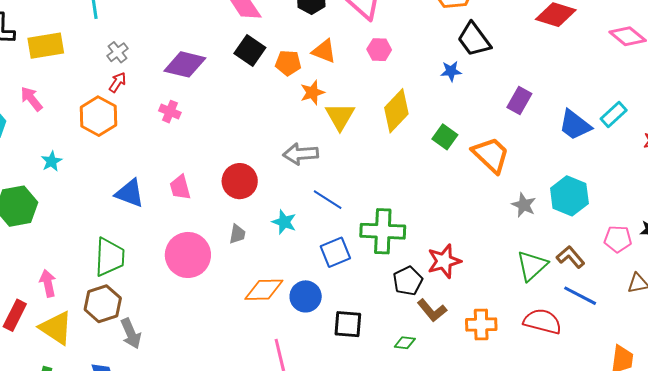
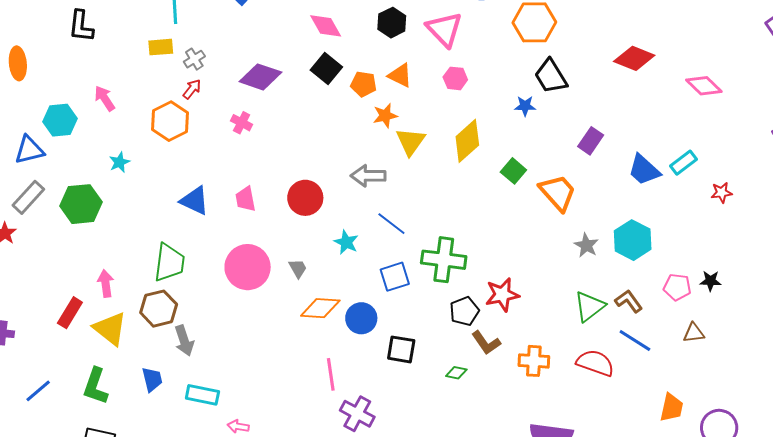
yellow rectangle: (46, 46) -> (161, 47), moved, size x0.7
gray trapezoid: (237, 234) -> (298, 268), moved, turned -45

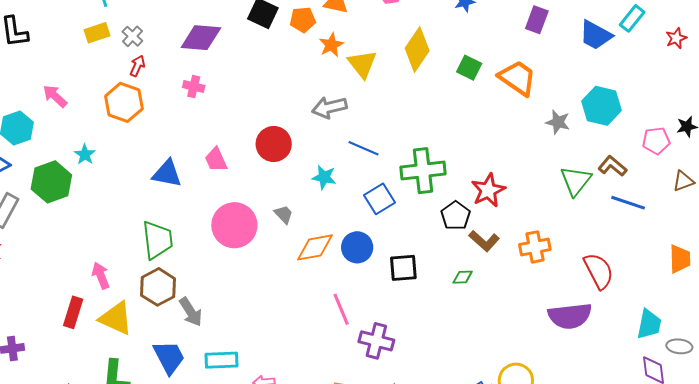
green hexagon: (81, 204) -> (51, 182), moved
red semicircle: (595, 363) -> (599, 271), moved, turned 57
blue trapezoid: (152, 379) -> (169, 357), size x1.4

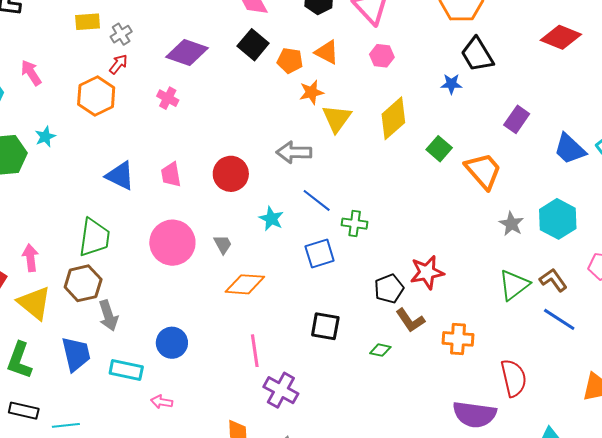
green cross: (423, 171) -> (355, 224), moved, size x0.6
blue circle: (357, 247) -> (172, 343), moved

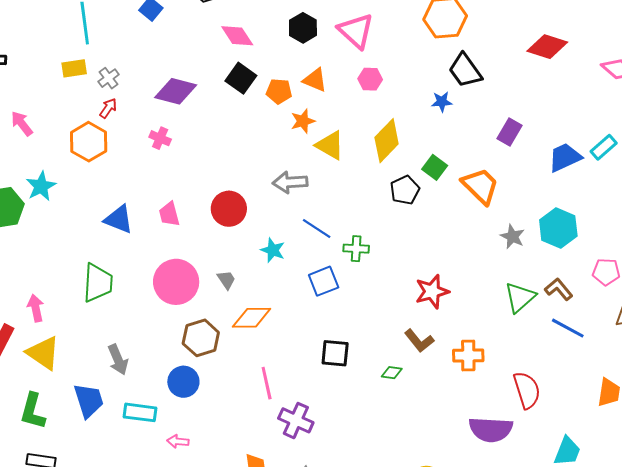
yellow triangle: (337, 119) -> (330, 145), turned -32
cyan star: (45, 137) -> (41, 186), size x1.4
blue trapezoid: (570, 149) -> (565, 157), turned 117
brown hexagon: (83, 283) -> (201, 338), moved
black pentagon: (389, 289) -> (405, 190), moved

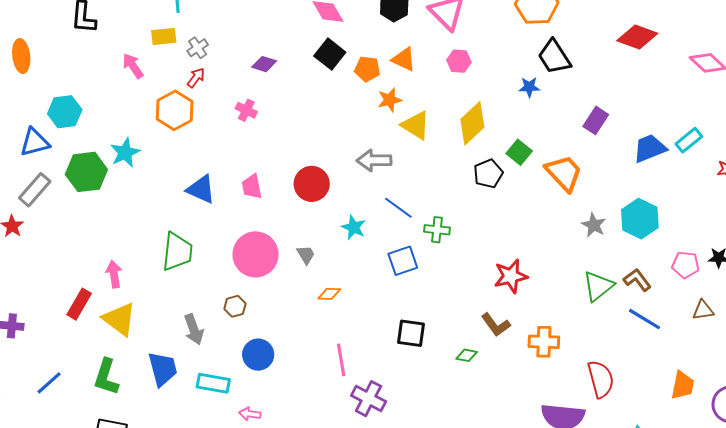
purple diamond: (176, 91) -> (264, 64), size x0.6
pink arrow: (22, 124) -> (133, 66), moved
orange diamond: (252, 318) -> (329, 294), size x0.6
brown hexagon: (201, 338) -> (235, 306), moved, size x0.6

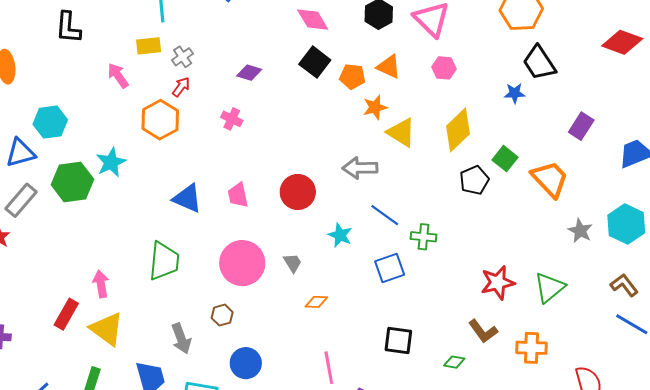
green triangle: (598, 286) -> (549, 288), moved

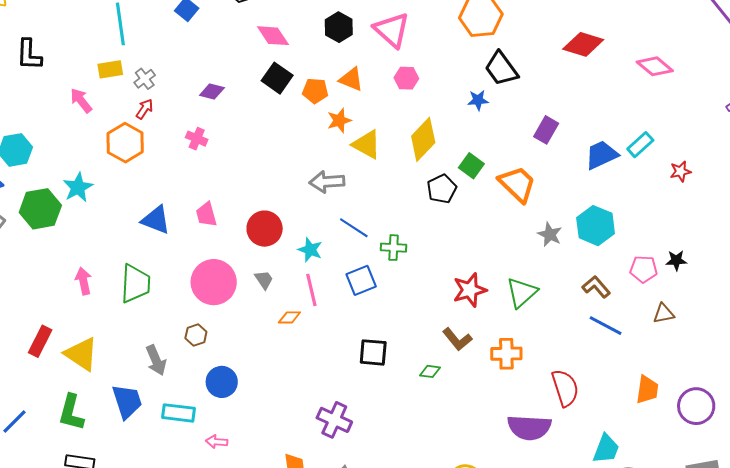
red circle: (298, 192) -> (265, 229), moved
pink arrow: (101, 284) -> (83, 281), moved
pink line: (329, 368) -> (311, 290), moved

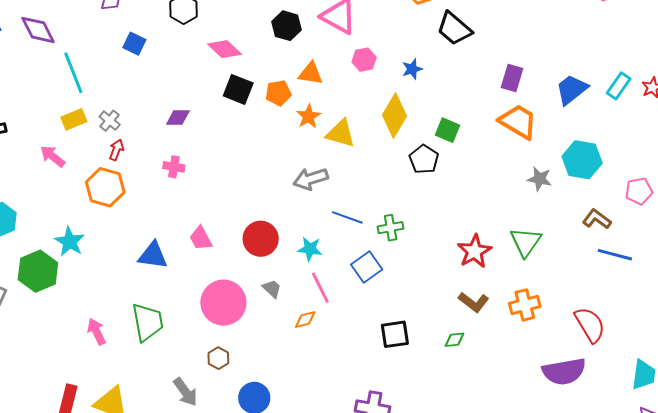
blue star: (478, 100) -> (412, 69), moved
cyan rectangle: (640, 145) -> (619, 86), moved
orange trapezoid: (517, 184) -> (518, 122), moved

